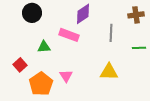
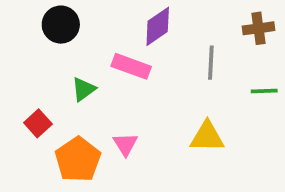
green triangle: (44, 47) -> (84, 89), turned -32

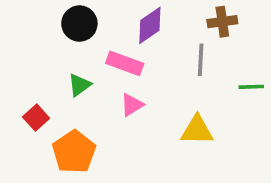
black circle: (61, 25) -> (79, 24), moved
brown cross: (258, 28) -> (222, 22), moved
pink triangle: (125, 144) -> (132, 105), moved, turned 30

